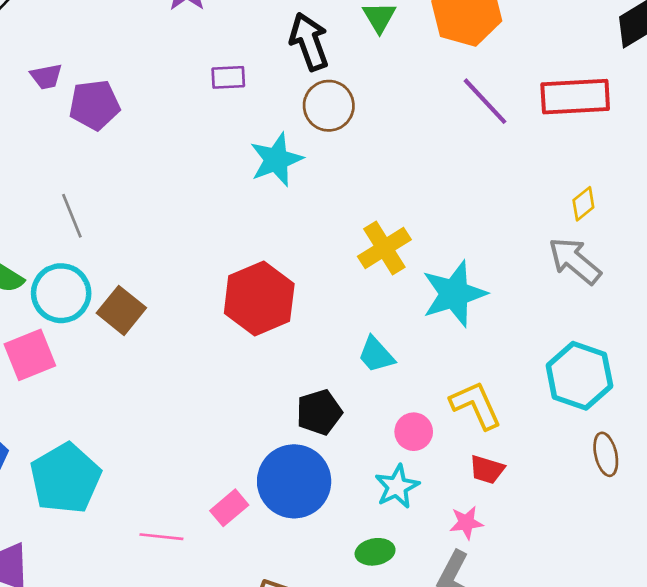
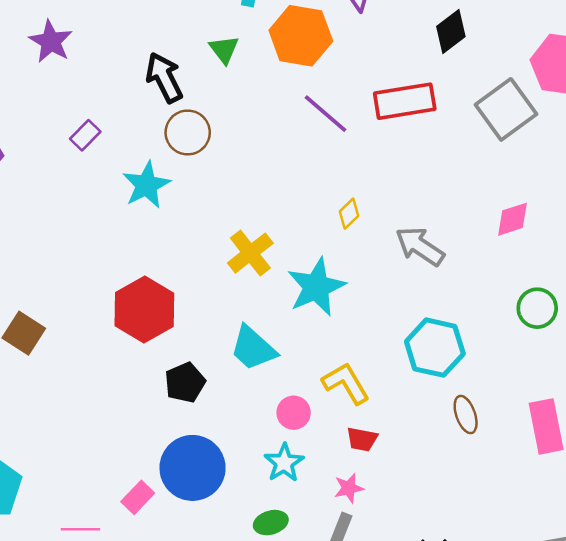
purple rectangle: (228, 77) -> (85, 135), moved, turned -36
yellow diamond: (583, 204) -> (349, 214), moved
cyan trapezoid: (376, 355) -> (253, 348), size x1.4
black pentagon: (319, 412) -> (185, 383), moved

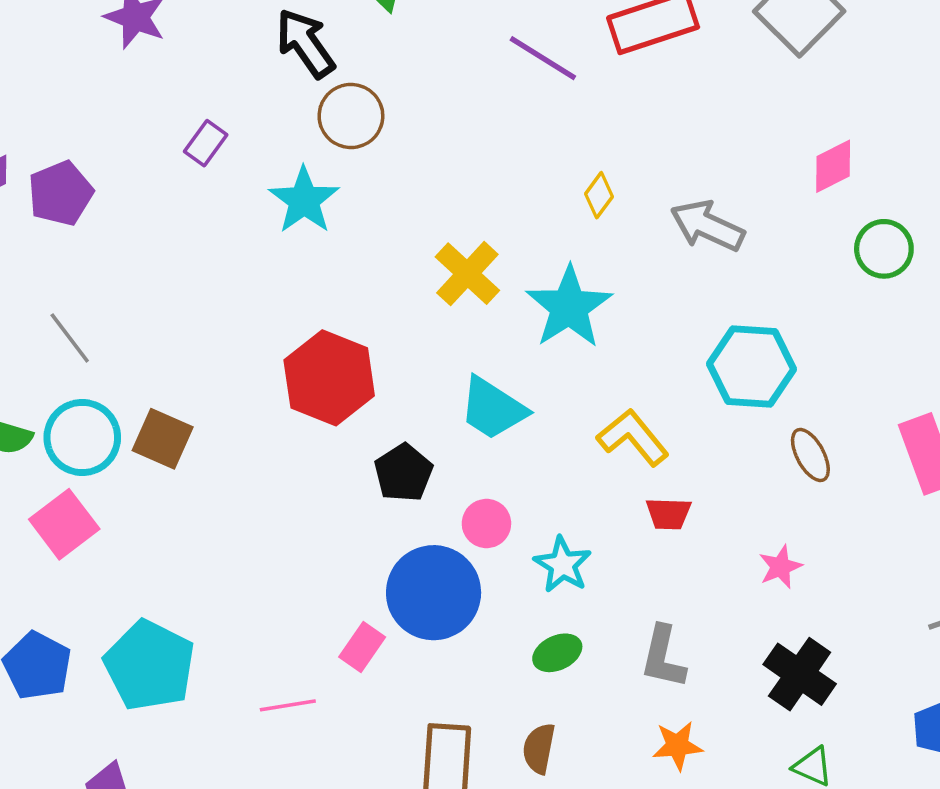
green circle: (537, 308) -> (884, 249), moved
pink circle: (294, 413) -> (486, 524), moved
pink star: (349, 488) -> (780, 567), moved

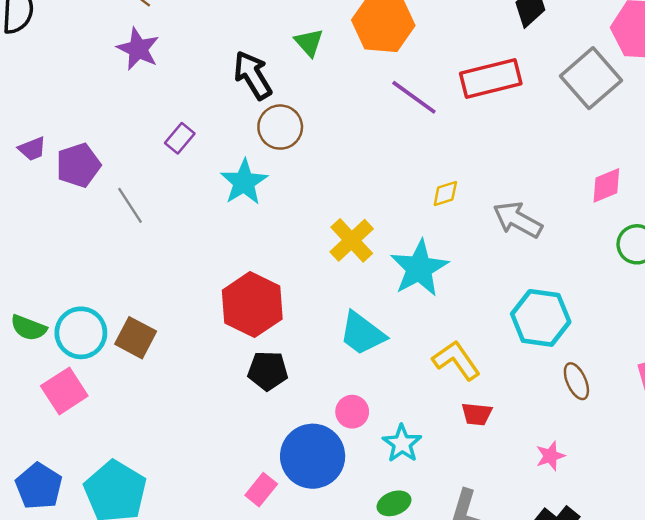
yellow diamond: (599, 195) -> (445, 193), turned 32
gray line: (70, 338) -> (130, 205), moved
black pentagon: (403, 473) -> (268, 371), moved, turned 30

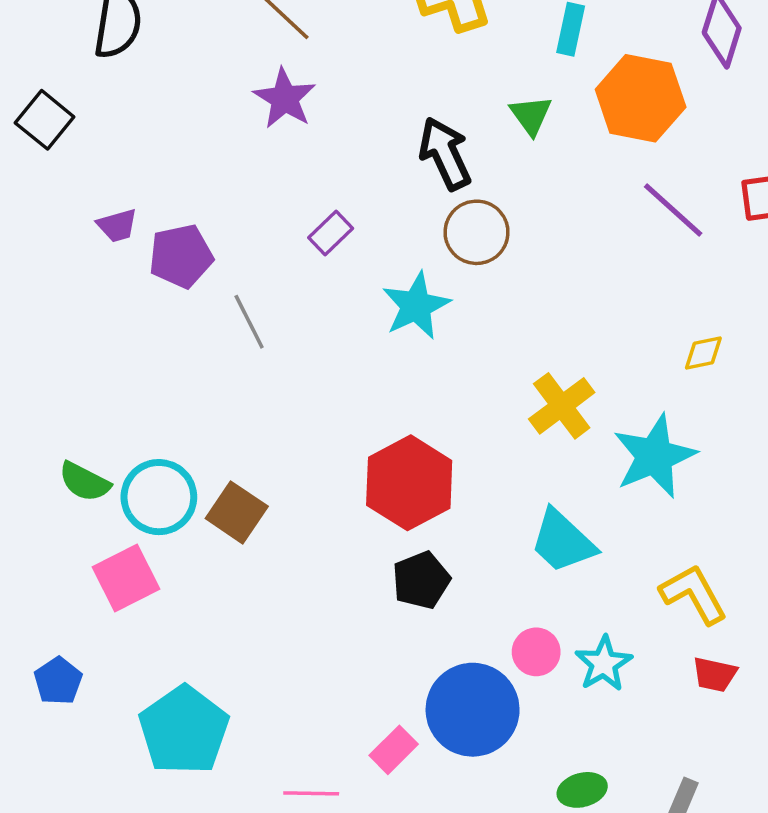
black pentagon: (268, 371) -> (421, 580), turned -30
cyan star: (402, 444) -> (604, 664), moved
blue pentagon: (39, 486) -> (58, 681), moved, size x0.7

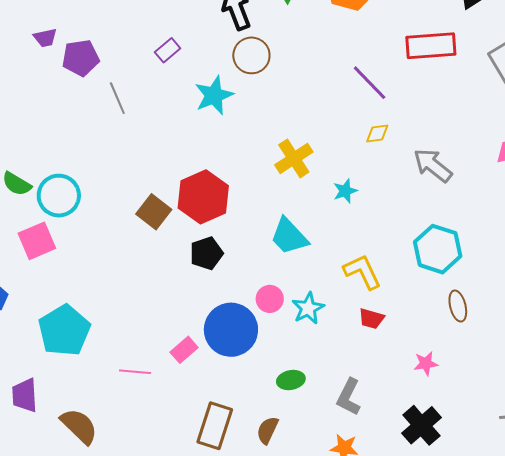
purple line: (673, 210) -> (370, 83), moved
cyan star: (655, 456) -> (345, 191), size x0.5
brown square: (237, 512) -> (154, 212), moved

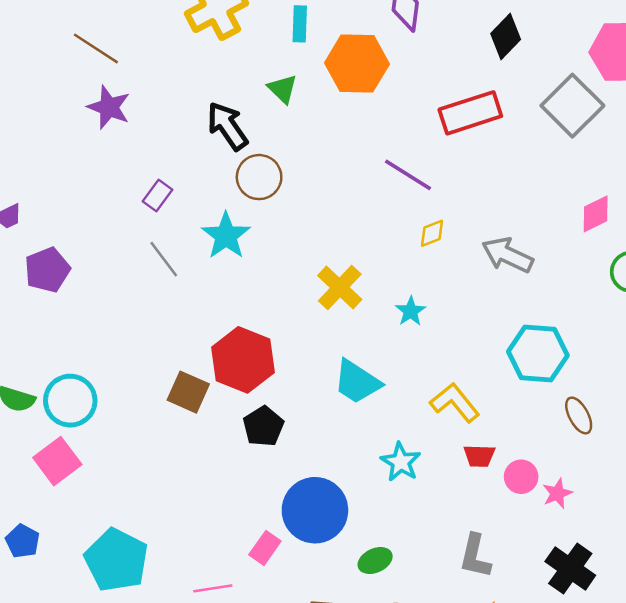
purple pentagon: (81, 58) -> (47, 270), moved
gray line: (117, 98) -> (164, 259), moved
pink circle: (270, 299) -> (521, 477), moved
green ellipse: (291, 380) -> (375, 561), moved

